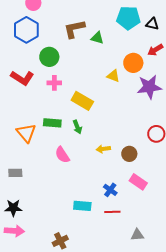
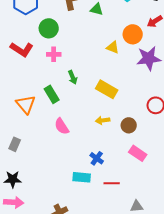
yellow rectangle: (82, 101) -> (107, 89), moved
green rectangle: (52, 123) -> (52, 94), turned 54
green arrow: (77, 127) -> (73, 77), moved
gray rectangle: (15, 173) -> (15, 144), turned -64
blue cross: (110, 190) -> (97, 158), moved

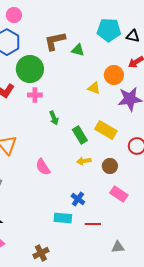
green circle: (49, 28) -> (30, 69), size x1.4
yellow rectangle: (107, 89) -> (106, 130), moved
green rectangle: (52, 94) -> (80, 135), moved

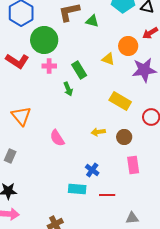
green rectangle: (80, 135) -> (79, 70), moved
pink rectangle: (119, 194) -> (133, 165), turned 48

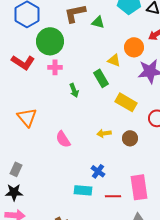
green rectangle: (79, 70) -> (101, 78), moved
gray rectangle: (10, 156) -> (16, 169), moved
pink rectangle: (133, 165) -> (139, 187), moved, size x1.4

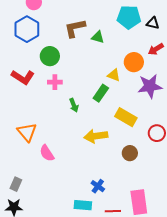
green circle: (50, 41) -> (50, 56), size x0.7
green rectangle: (101, 78) -> (101, 93), turned 66
yellow arrow: (104, 133) -> (96, 136), moved, size x1.6
pink semicircle: (63, 139) -> (47, 153), moved

